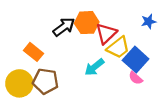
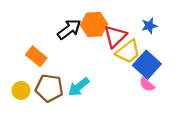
blue star: (149, 22) -> (149, 26), moved
cyan arrow: (94, 67) -> (79, 87), moved
yellow circle: (19, 83) -> (21, 90), size x0.6

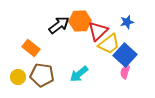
pink semicircle: (147, 85) -> (125, 72), turned 64
cyan arrow: (79, 87) -> (79, 74), moved

